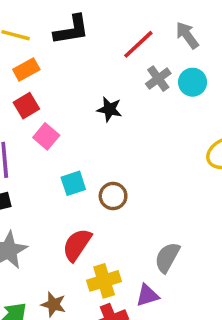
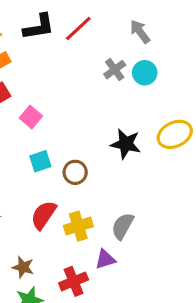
red line: (138, 44) -> (78, 28), moved
black star: (109, 109) -> (126, 144), moved, size x1.4
pink square: (46, 136) -> (31, 117), moved
yellow cross: (104, 281) -> (78, 226), moved

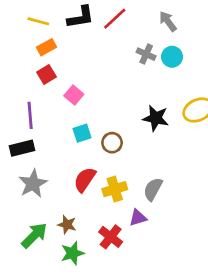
gray cross: (115, 70) -> (146, 54), turned -30
red cross: (74, 281) -> (111, 237), turned -30

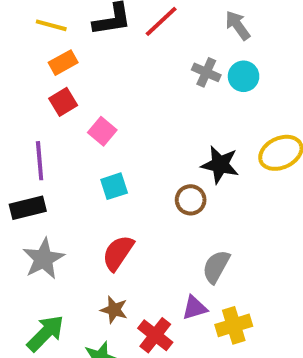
brown circle: (112, 143) -> (191, 200), moved
yellow cross: (115, 189) -> (234, 325), moved
brown star: (67, 225) -> (114, 310), moved

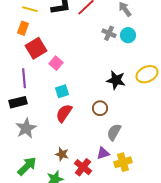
orange rectangle: (63, 63) -> (23, 28), moved, turned -40
red square: (63, 102) -> (36, 48), size x1.5
brown circle: (191, 200) -> (100, 108), moved
red semicircle: (118, 253) -> (64, 113), moved

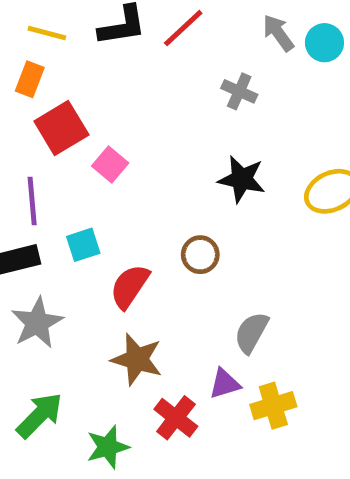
cyan circle: (128, 35) -> (324, 43), moved
black star: (116, 80) -> (242, 179), moved
cyan square: (62, 91) -> (83, 245), moved
brown circle: (100, 108) -> (200, 255), moved
brown star: (62, 154) -> (137, 359), moved, size x1.5

